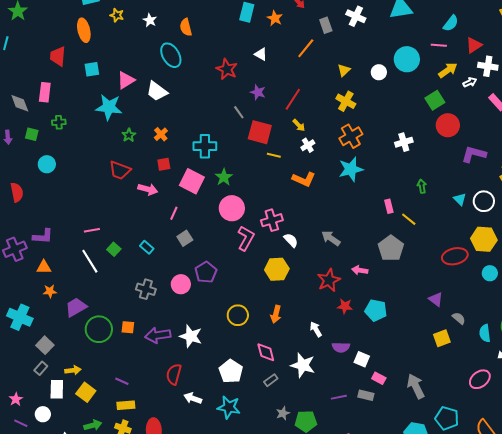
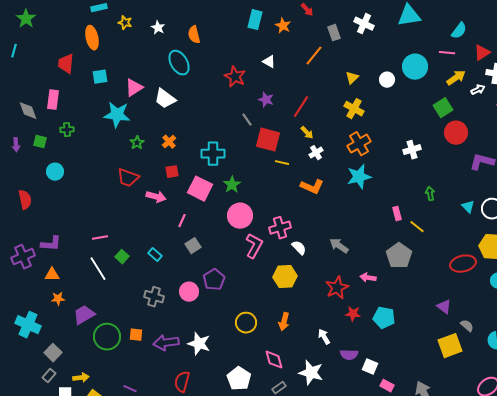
yellow square: (442, 338) -> (450, 346), size x1.4

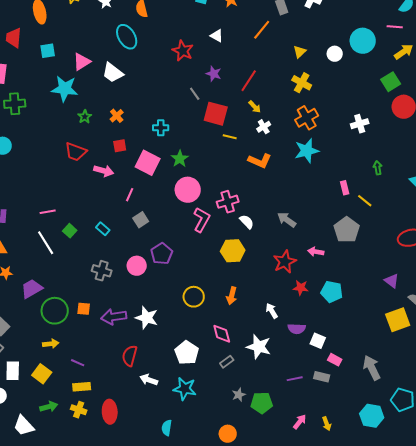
green cross: (67, 130) -> (15, 104), size x1.5
cyan cross: (213, 154) -> (161, 128), size x0.7
yellow arrow: (81, 378) -> (51, 344), moved

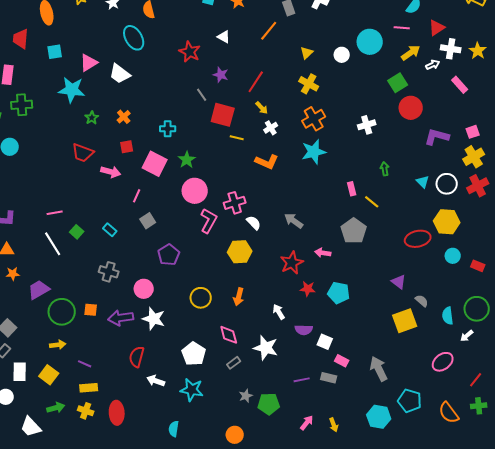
pink circle: (137, 266) -> (144, 289), moved

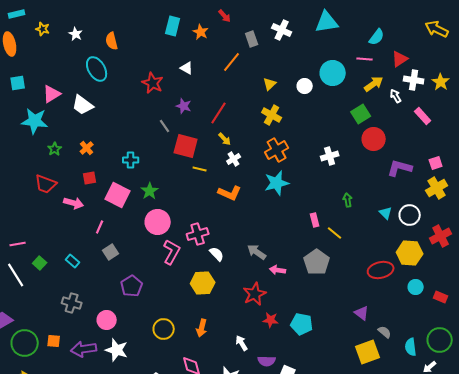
white arrow: (433, 65) -> (396, 96), turned -96
red cross: (478, 186) -> (441, 236), moved
pink arrow: (323, 253) -> (278, 270), moved

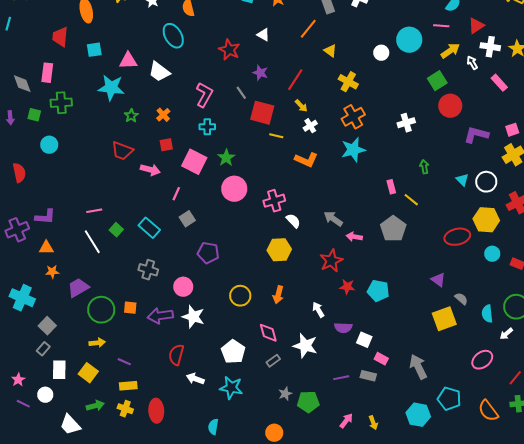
yellow triangle: (270, 84) -> (330, 51), moved, turned -40
pink triangle: (52, 94) -> (128, 61), turned 30
pink L-shape: (172, 252) -> (204, 95), moved
cyan rectangle: (73, 261) -> (149, 228), size x1.5
purple pentagon: (132, 286) -> (208, 253), turned -30

